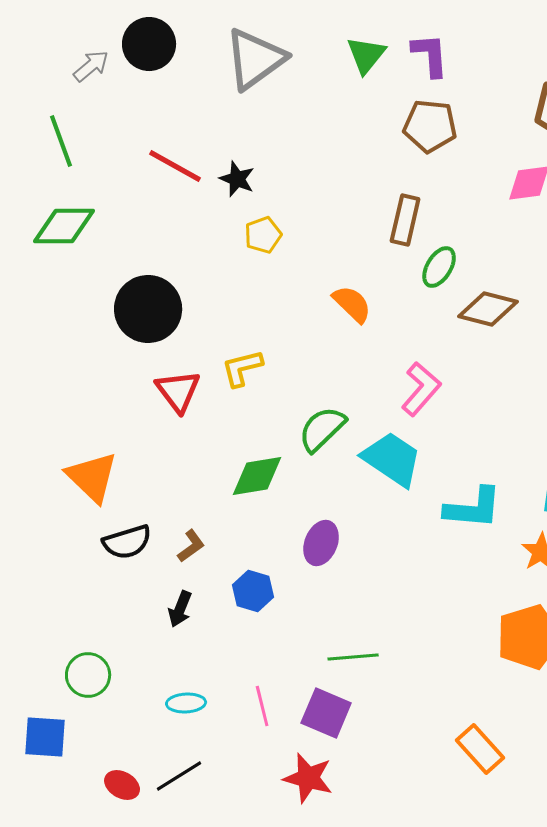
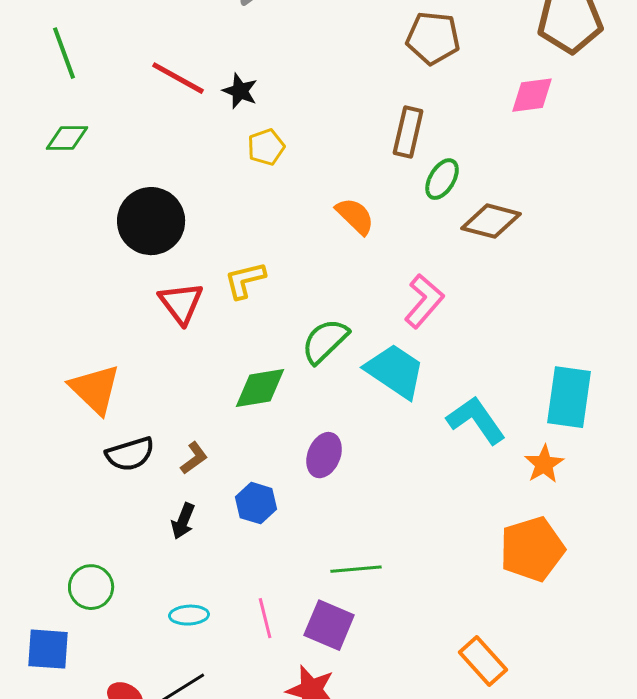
green diamond: (64, 226) -> (67, 138), size x0.7
cyan L-shape: (473, 508) -> (476, 420), turned -130

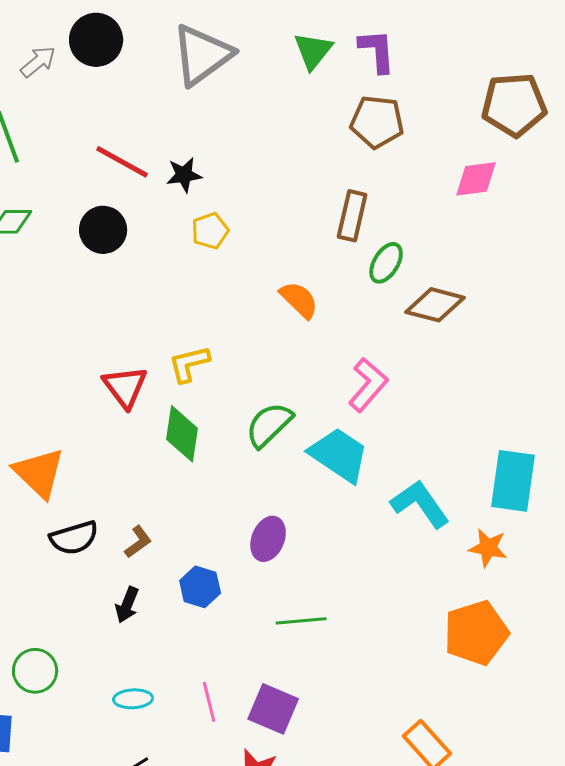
black star: (240, 91) -> (184, 175), turned -30
black circle: (151, 221) -> (103, 230), moved, size x0.7
green diamond: (260, 388) -> (182, 434), moved, turned -72
orange star: (544, 464) -> (488, 548), turned -30
green line: (356, 569) -> (301, 621), moved

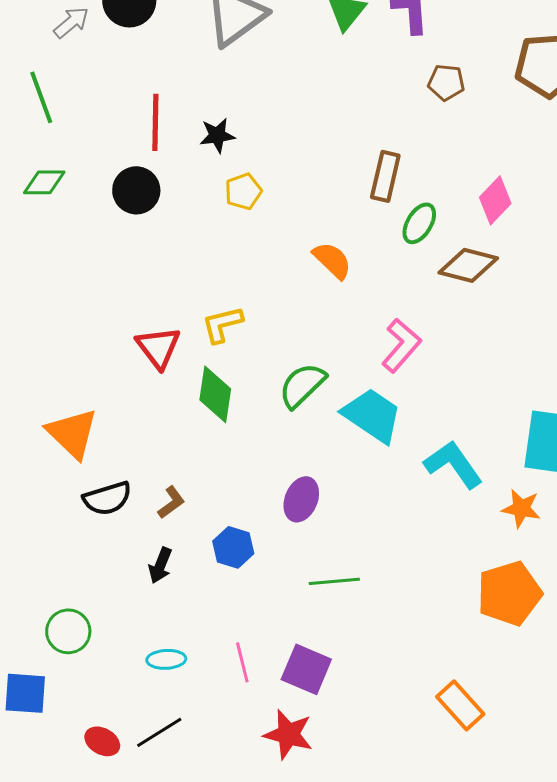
brown pentagon: (377, 122) -> (446, 82), moved, size x0.7
red line: (122, 162) -> (155, 122), turned 62
pink diamond: (476, 179) -> (495, 200), moved, turned -39

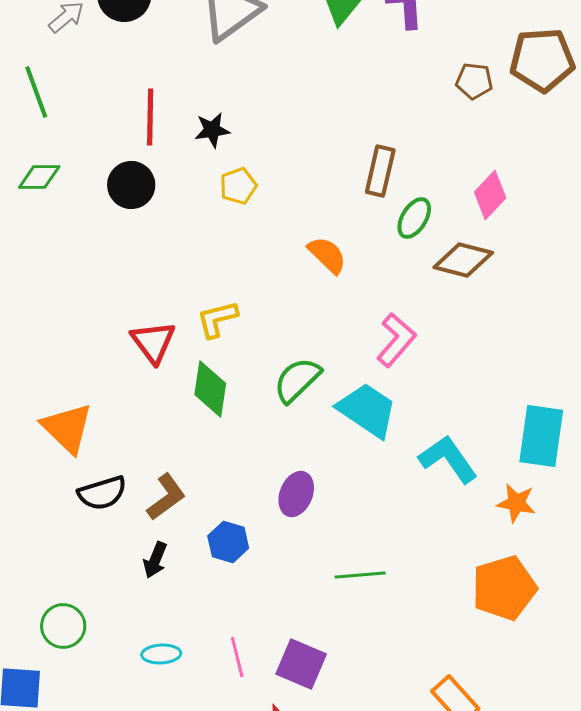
brown pentagon: (446, 82) -> (474, 81), moved
brown L-shape: (171, 502) -> (166, 497), size x1.4
green line: (334, 581) -> (360, 575), moved

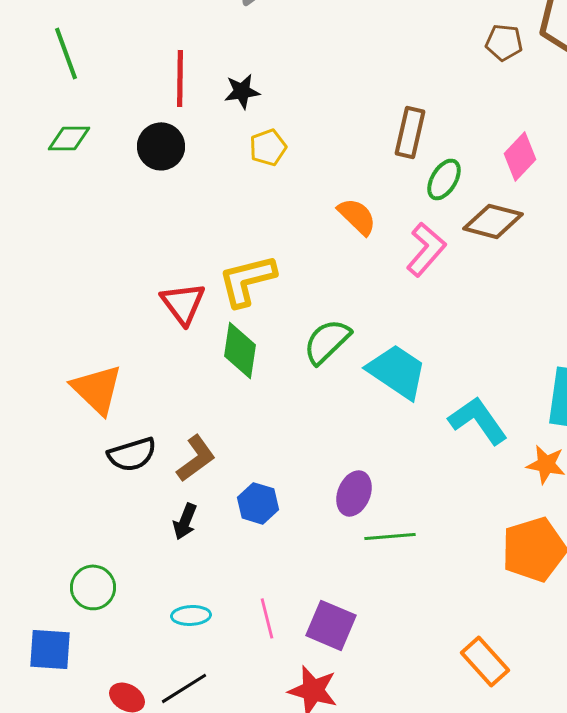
yellow L-shape: (217, 319) -> (247, 280), size x1.4
pink L-shape: (396, 340) -> (426, 249), moved
purple ellipse: (296, 494) -> (354, 493), moved

